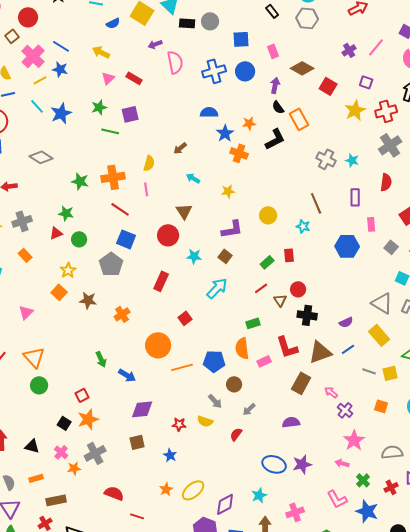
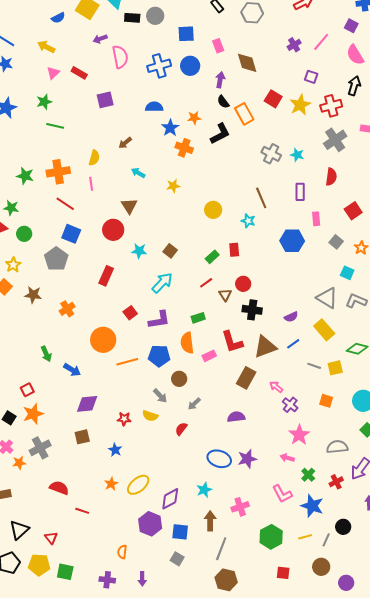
brown diamond: (302, 68) -> (247, 63), turned 45
red square: (328, 86) -> (273, 99), moved
purple square: (130, 114) -> (105, 100), moved
purple L-shape: (232, 229) -> (159, 320), moved

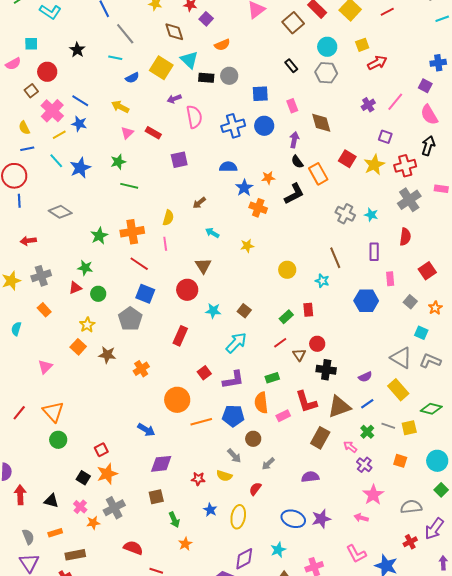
green star: (25, 176) -> (99, 236), turned 30
green arrow: (46, 354) -> (174, 520), moved
blue star: (115, 450) -> (210, 510), moved
green cross: (308, 475) -> (367, 432), moved
yellow ellipse: (138, 485) -> (238, 517), moved, turned -40

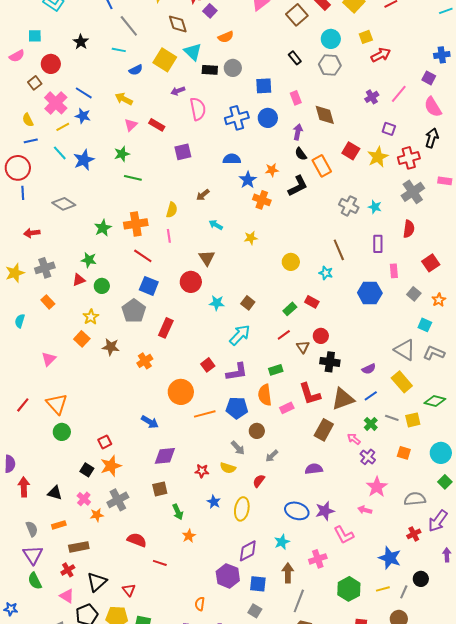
red rectangle: (308, 310) -> (312, 302), turned -56
red rectangle: (180, 336) -> (166, 328), moved
pink L-shape: (356, 554) -> (344, 535), moved

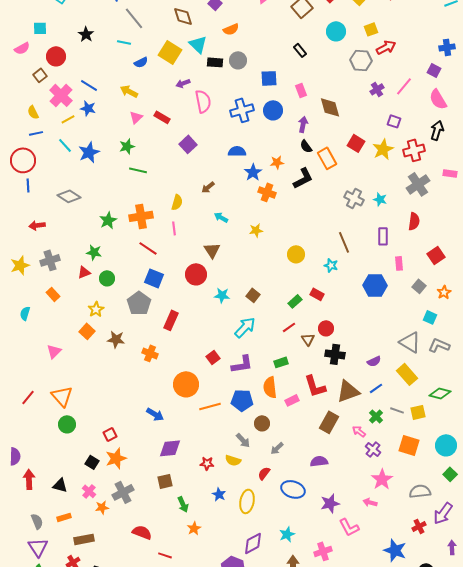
gray hexagon: (330, 65) -> (361, 60), moved
purple square: (183, 152) -> (188, 144), turned -30
orange cross: (145, 361) -> (150, 353), turned -35
orange square: (404, 453) -> (409, 445), size x1.5
blue ellipse: (297, 511) -> (293, 489), moved

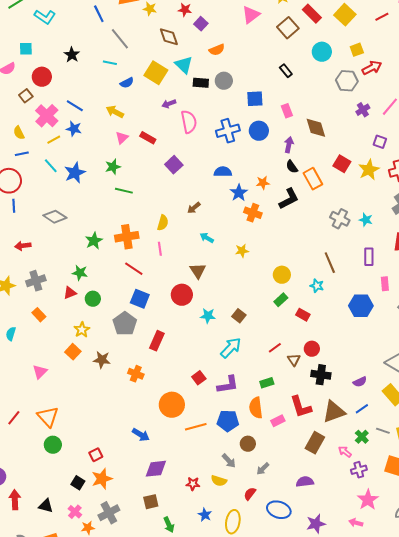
green rectangle: (295, 301) -> (281, 300), moved
purple cross: (373, 449) -> (359, 470), turned 35

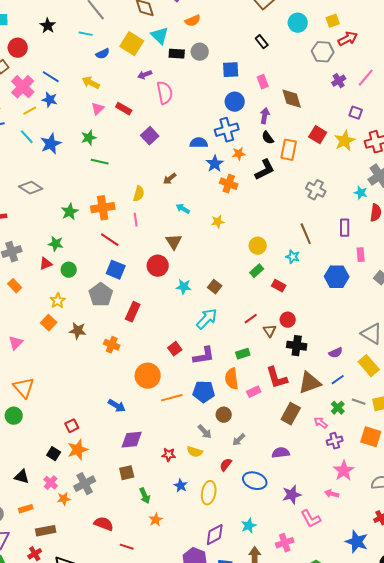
blue cross: (228, 131) -> (227, 130), moved
orange rectangle: (313, 179) -> (289, 150), turned 40
cyan star: (366, 220) -> (361, 193), moved
green circle: (53, 445) -> (14, 416), moved

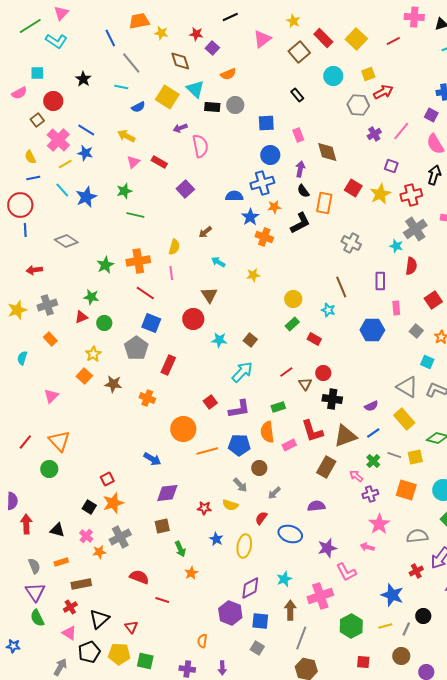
pink cross: (285, 543) -> (320, 596), size x1.4

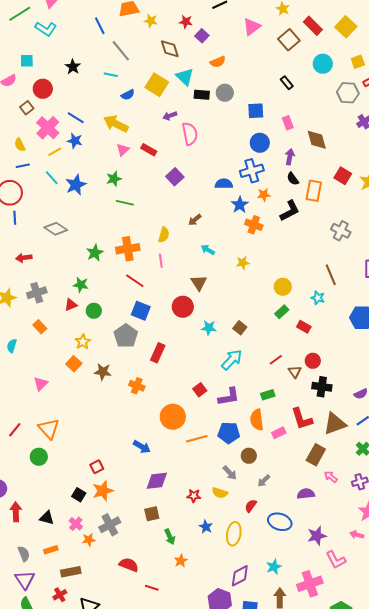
yellow arrow: (126, 136) -> (116, 124), size x1.4
pink arrow: (356, 476) -> (331, 477), moved

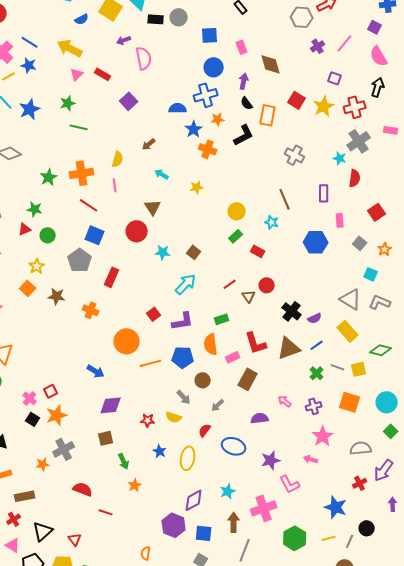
black cross: (322, 387) -> (292, 311), moved, turned 30
brown rectangle: (316, 455) -> (248, 379), moved
pink cross: (76, 524) -> (30, 398), moved

